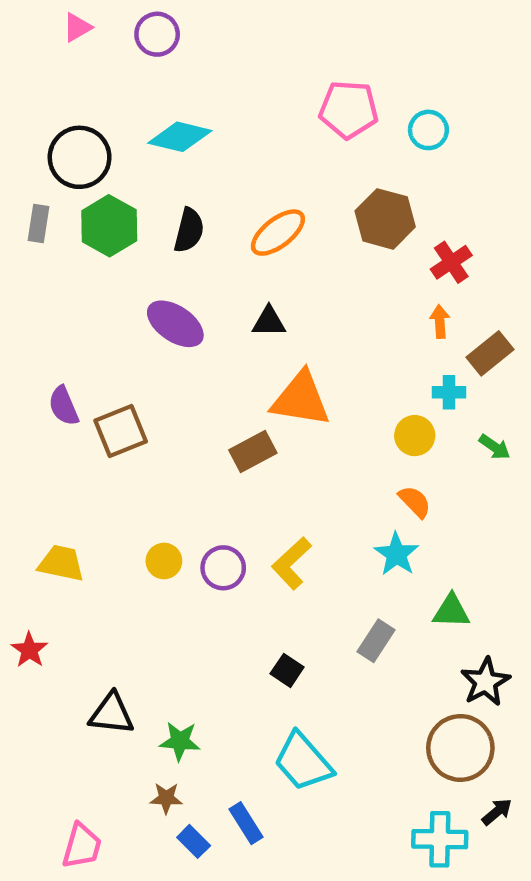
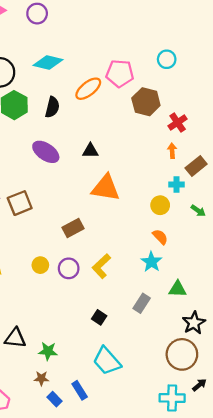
pink pentagon: (349, 109) -> (120, 73), moved
orange ellipse: (278, 233) -> (88, 89), moved
brown rectangle: (253, 452) -> (73, 228), moved

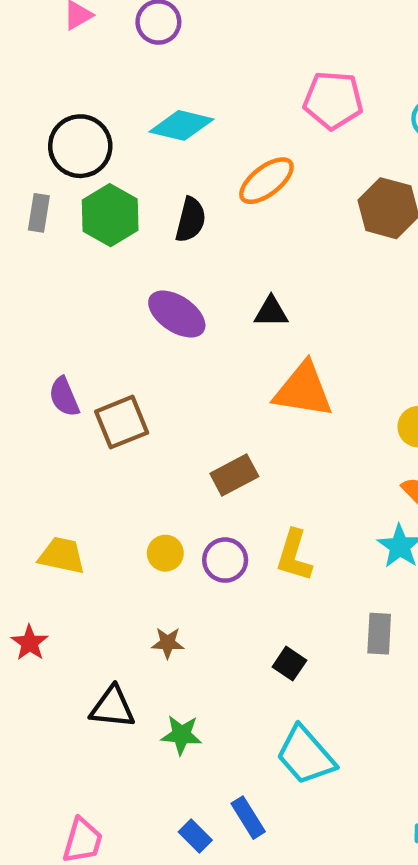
pink pentagon: (120, 73) -> (333, 100), moved
yellow L-shape: (101, 266) -> (294, 555), turned -30
gray rectangle: (142, 303) -> (379, 634), turned -30
brown star: (41, 378) -> (168, 643), moved

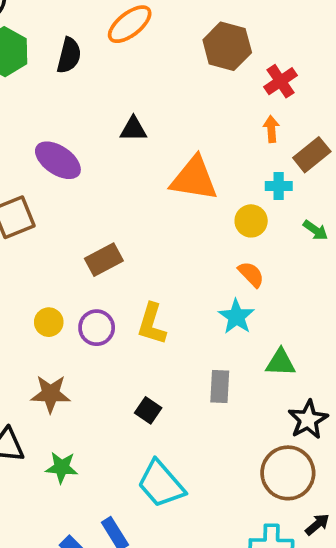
purple ellipse: (177, 314) -> (58, 160), moved
orange triangle: (303, 390) -> (194, 179), moved
brown star: (168, 643) -> (51, 394), size x1.5

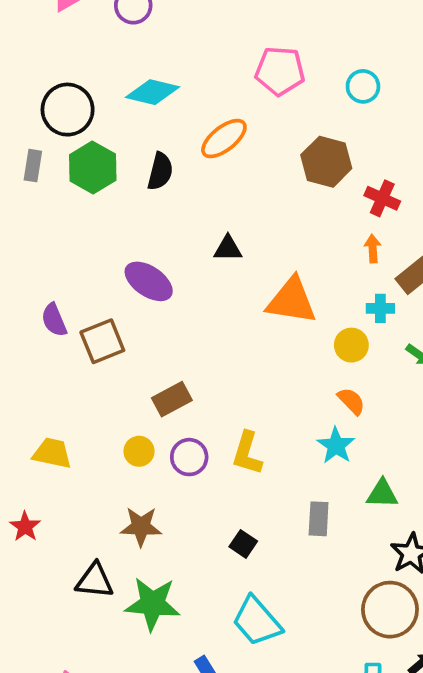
red cross: (280, 81) -> (382, 198), turned -32
brown rectangle: (104, 260) -> (172, 399), moved
green star: (62, 467) -> (153, 604), size x1.6

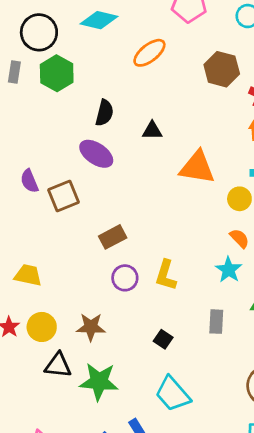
black semicircle: (160, 171) -> (104, 113), moved
yellow circle: (139, 451) -> (42, 327), moved, size x1.4

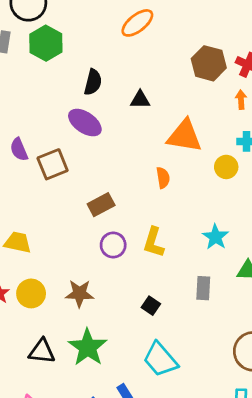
brown hexagon: (222, 69) -> (209, 63), moved
orange semicircle: (239, 238) -> (163, 178), moved, turned 35
black triangle: (58, 365) -> (42, 351), moved
green star: (99, 382) -> (88, 347), turned 30

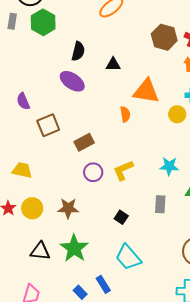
brown square: (53, 164) -> (48, 125), moved
orange semicircle: (163, 178) -> (125, 114), moved
cyan star: (215, 237) -> (169, 166), turned -30
yellow L-shape: (154, 242) -> (123, 170), turned 50

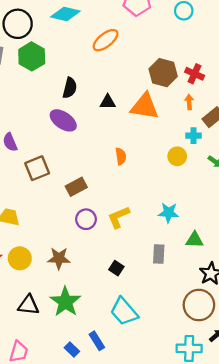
orange triangle: (146, 91) -> (145, 106), moved

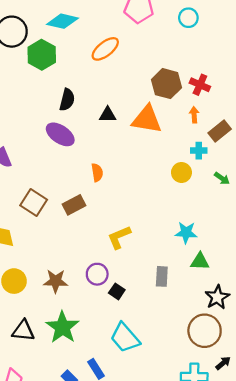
green hexagon: (32, 56) -> (42, 55), moved
orange semicircle: (121, 156) -> (97, 173), moved
brown square: (37, 168) -> (34, 203), moved, turned -35
cyan star: (169, 213) -> (186, 233), moved
purple circle: (86, 219) -> (97, 274), moved

